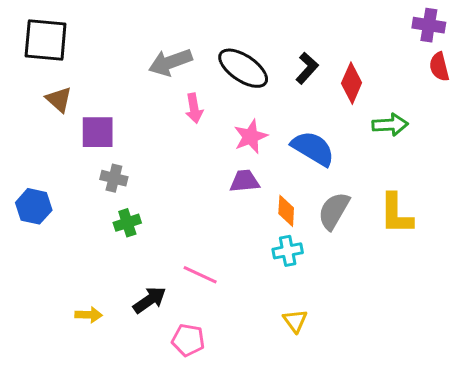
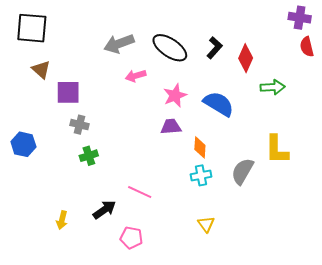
pink arrow: (194, 108) -> (136, 76), turned 84
gray semicircle: (334, 211) -> (242, 171), moved
yellow arrow: (89, 315) -> (62, 220), turned 102

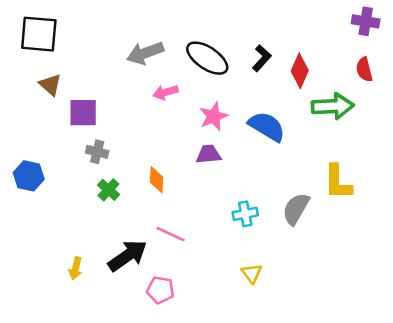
red semicircle: (307, 47) -> (364, 69), moved
green arrow: (273, 87) -> (333, 106), size x1.4
orange diamond: (200, 147) -> (157, 180), moved
green cross: (89, 156) -> (108, 190), turned -30
black arrow: (104, 210) -> (127, 256), size x1.4

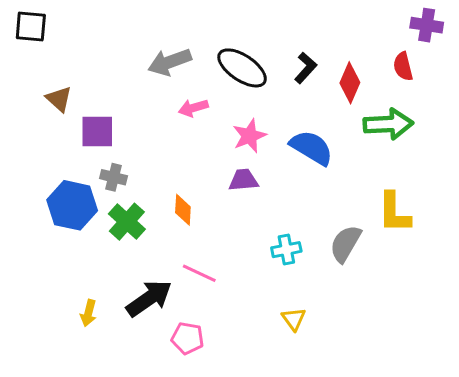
black square: (39, 34) -> (31, 27), moved, size x0.7
red semicircle: (364, 69) -> (403, 66), moved
blue hexagon: (29, 176) -> (72, 205), moved, size x1.4
green cross: (108, 190) -> (127, 222), size x1.4

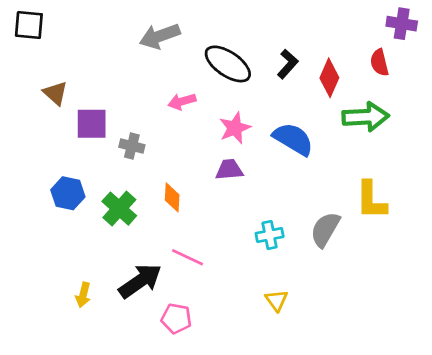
gray arrow: (170, 62) -> (160, 36), moved
gray cross: (114, 177) -> (132, 146), moved
blue hexagon: (72, 205) -> (68, 193), size x0.7

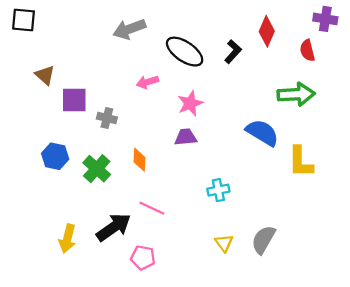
red diamond: (329, 78) -> (267, 31), moved
blue semicircle: (293, 139) -> (262, 133), moved
gray semicircle: (325, 229) -> (263, 240), moved
yellow arrow: (83, 295) -> (67, 238), size x1.4

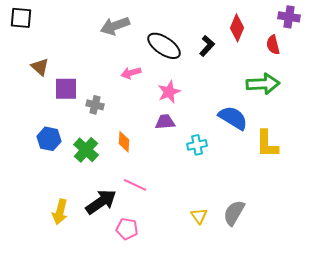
cyan cross: (218, 190) -> (197, 145), moved

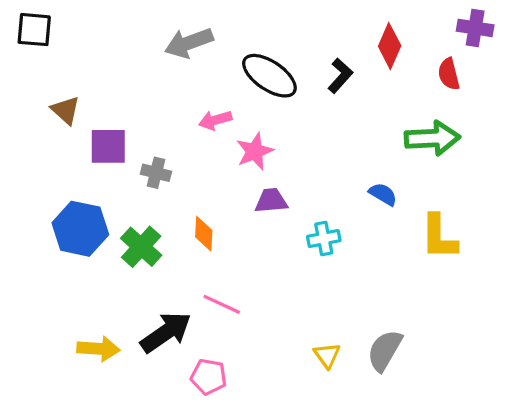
pink star: (169, 92) -> (255, 151), moved
blue semicircle: (233, 118) -> (383, 194), size x0.6
blue hexagon: (49, 139) -> (80, 229), size x1.4
yellow arrow: (60, 212) -> (98, 349), turned -100

